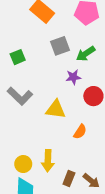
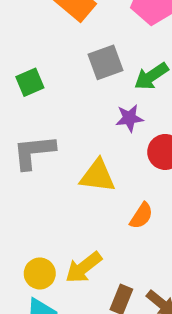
gray L-shape: (20, 96) -> (34, 152), turned 130
yellow arrow: (48, 161) -> (84, 268), turned 50

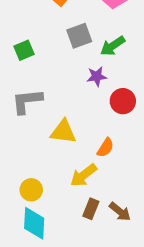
yellow triangle: (98, 176) -> (63, 132), moved
yellow arrow: (84, 268) -> (84, 175), moved

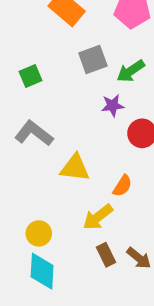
gray L-shape: (27, 101) -> (34, 133), turned 44
brown rectangle: (91, 209) -> (106, 255), turned -48

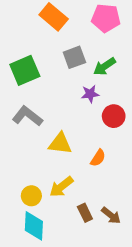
green square: (31, 76) -> (25, 70), size x1.6
yellow arrow: (98, 217) -> (61, 187), moved

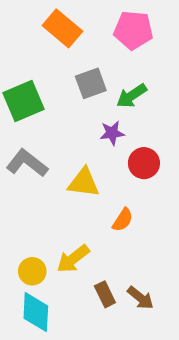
yellow triangle: (60, 144) -> (84, 183), moved

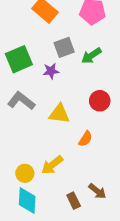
purple star: (112, 133) -> (51, 71), moved
brown rectangle: (105, 294) -> (74, 201), moved

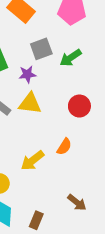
yellow triangle: (59, 114) -> (30, 103), moved
yellow arrow: (52, 165) -> (32, 161), moved
brown rectangle: (74, 201) -> (36, 220), moved, turned 49

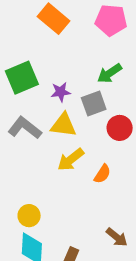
gray square: (41, 49) -> (94, 103), moved
yellow arrow: (32, 161) -> (71, 160), moved

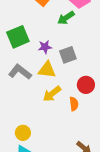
green arrow: (110, 73) -> (66, 18), moved
red circle: (120, 128) -> (86, 85), moved
orange semicircle: (102, 174) -> (74, 104), turned -40

